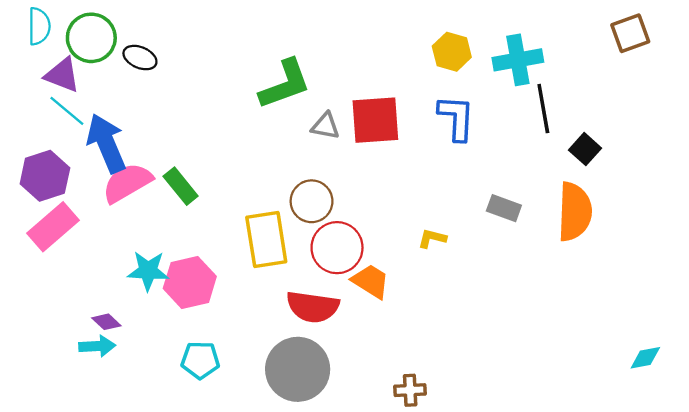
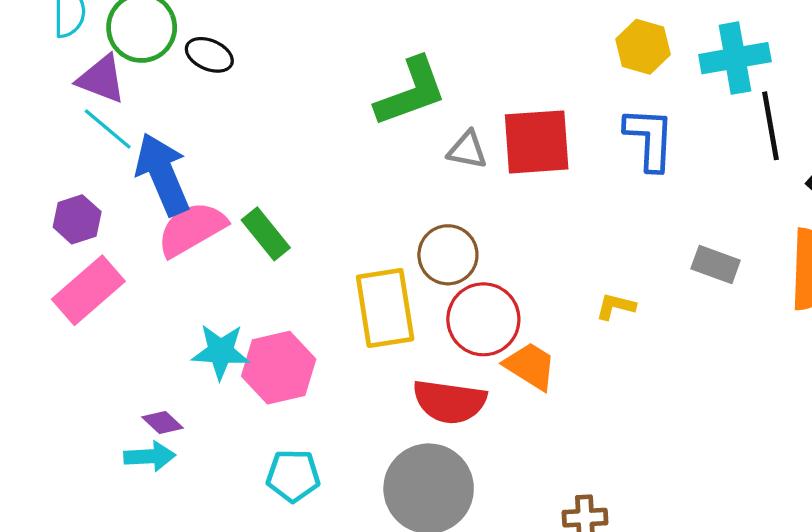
purple hexagon: (45, 176) -> (77, 219), size x0.7

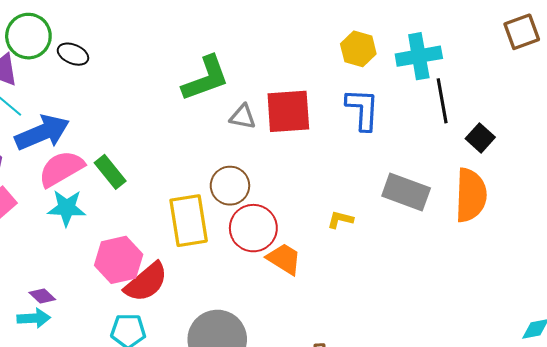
blue arrow: (163, 174) -> (42, 133), turned 90
gray rectangle: (716, 264) -> (406, 192), size x1.5
cyan star: (221, 352) -> (67, 208), moved
red semicircle: (450, 402) -> (146, 282), moved, turned -48

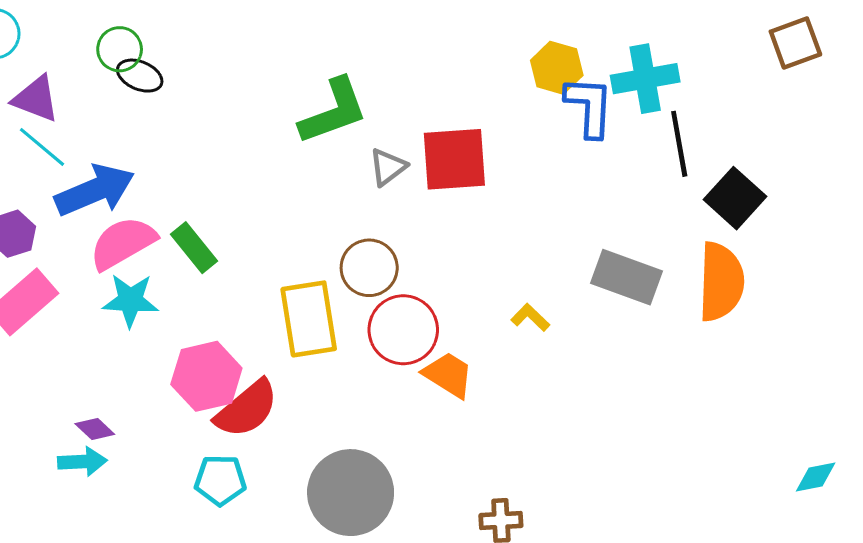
green circle: (28, 36) -> (120, 49), moved, size x0.7
blue L-shape: (363, 109) -> (589, 107), moved
gray triangle: (243, 117) -> (388, 167), turned -48
black square: (480, 138) -> (735, 198), size x1.4
yellow L-shape: (340, 220) -> (530, 317), turned 30

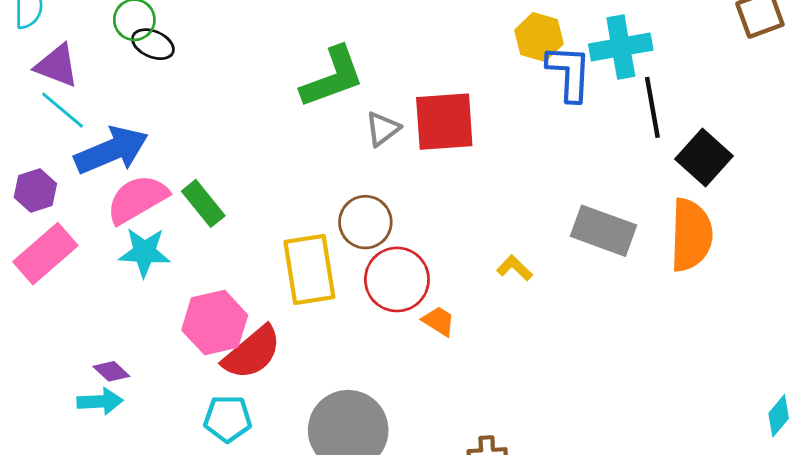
orange trapezoid: (448, 375) -> (439, 321), size x0.7
cyan diamond: (816, 477) -> (779, 416), turned -39

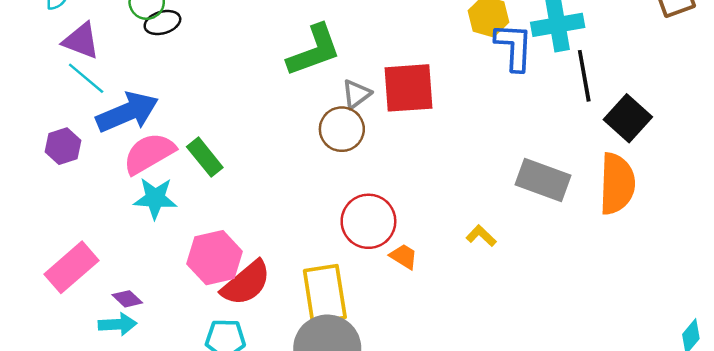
black ellipse: (153, 44) -> (162, 22), turned -40
brown circle: (365, 222) -> (342, 129), moved
pink rectangle: (45, 254) -> (72, 267), moved
yellow L-shape: (515, 268) -> (481, 236), moved
yellow rectangle: (309, 269) -> (325, 294), moved

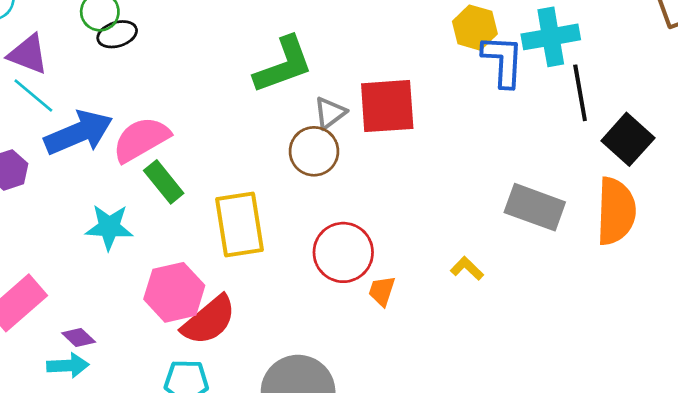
pink semicircle: (149, 153) -> (141, 139), moved
orange trapezoid: (404, 256) -> (382, 291), turned -104
yellow rectangle: (325, 294) -> (240, 224), moved

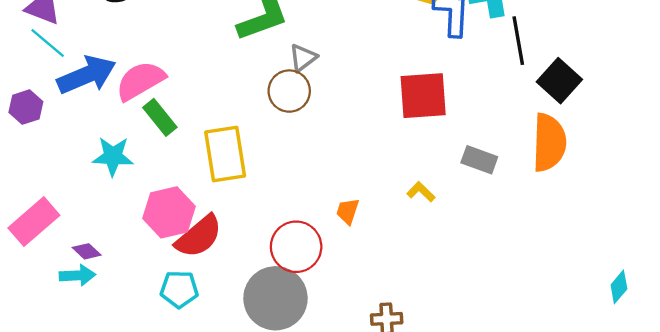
red square: (387, 106) -> (423, 96), moved
gray rectangle: (535, 207) -> (479, 160), moved, size x0.7
red circle: (343, 252) -> (296, 247), moved

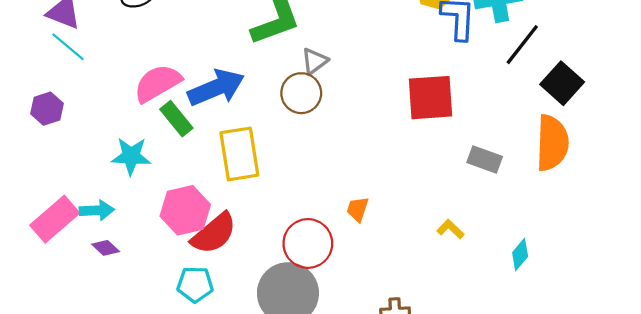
black line: (518, 41) -> (522, 45), turned 48
blue arrow: (87, 75) -> (216, 88), moved
yellow L-shape: (421, 192) -> (450, 229), moved
cyan arrow: (77, 275) -> (97, 210), moved
cyan diamond: (619, 287) -> (520, 255), moved

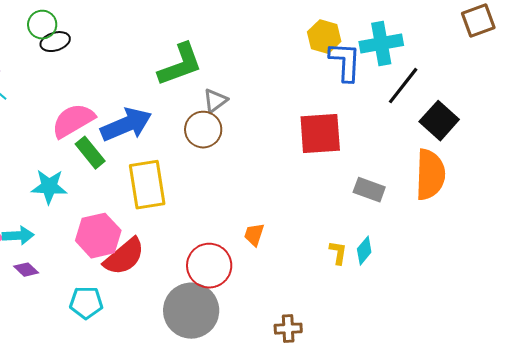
yellow L-shape: (450, 229) -> (338, 253), turned 55
cyan diamond: (520, 255) -> (364, 251), moved
cyan pentagon: (195, 284) -> (86, 303), moved

